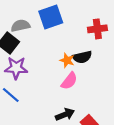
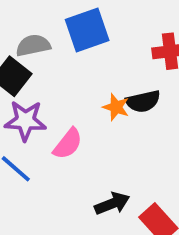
pink semicircle: (69, 81) -> (68, 144), moved

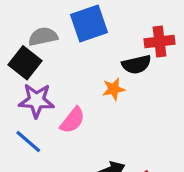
black semicircle: (143, 101) -> (136, 64), moved
orange star: (116, 107) -> (114, 89), turned -30

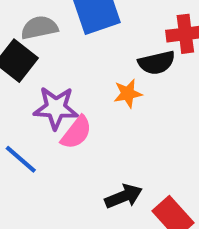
purple star: (36, 101) -> (56, 108), moved

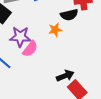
black arrow: (124, 196) -> (65, 76), moved

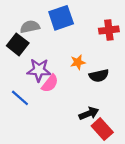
black semicircle: (69, 15) -> (99, 76), moved

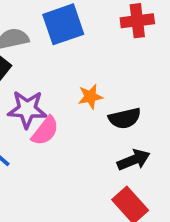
red cross: (109, 30) -> (137, 21), moved
black arrow: (89, 113) -> (134, 160), moved

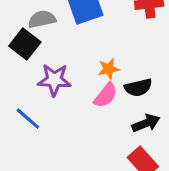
pink semicircle: (45, 131) -> (106, 95), moved

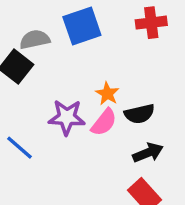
orange star: (109, 69) -> (107, 94), turned -30
purple star: (54, 80) -> (67, 117), moved

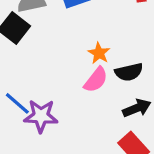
purple star: (67, 117) -> (41, 116), moved

